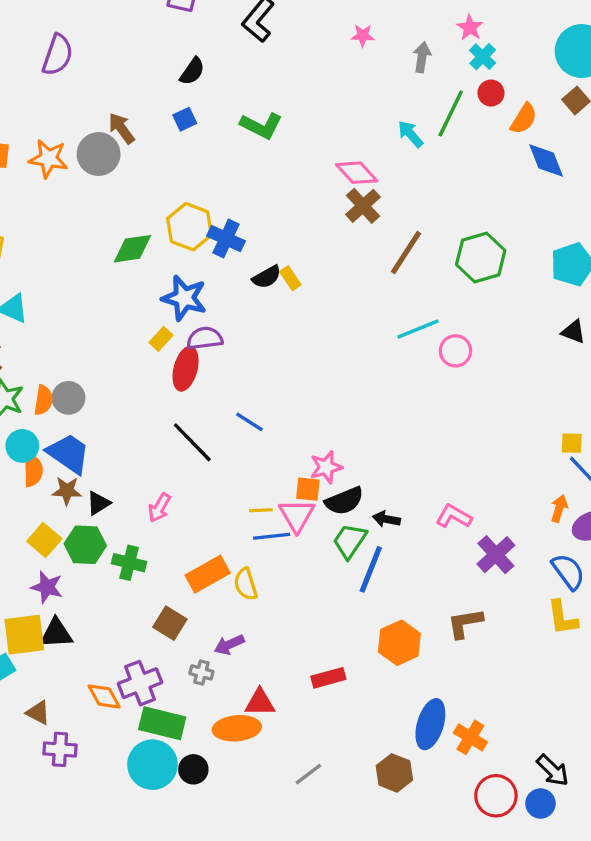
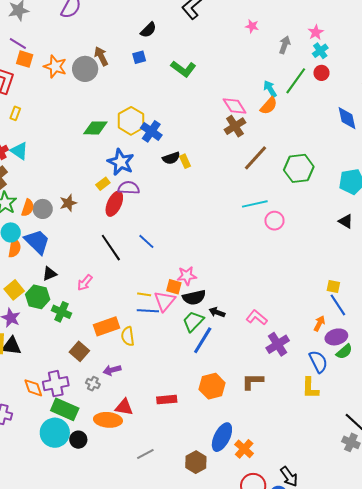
orange semicircle: (524, 119) -> (269, 106), moved
brown star: (67, 491) -> (68, 203), moved, turned -30

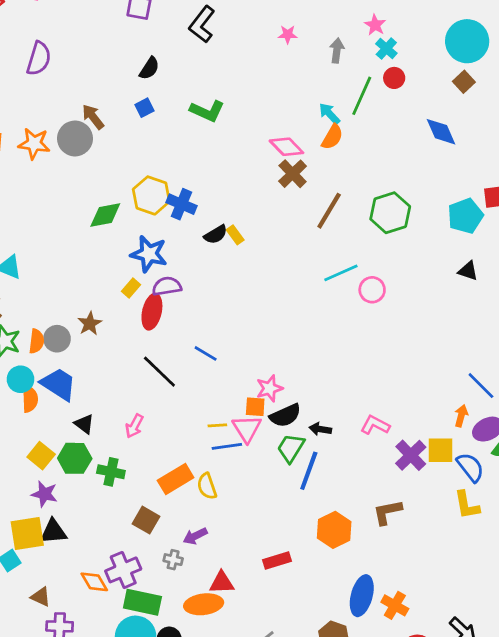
black triangle: (50, 274) -> (84, 424), turned -49
yellow square: (333, 287) -> (441, 450), moved, size x1.5

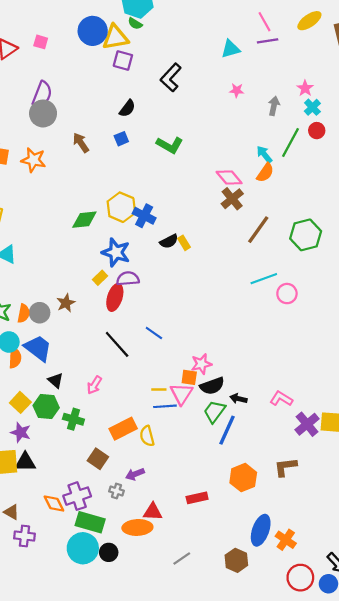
gray circle: (75, 138) -> (43, 113), moved

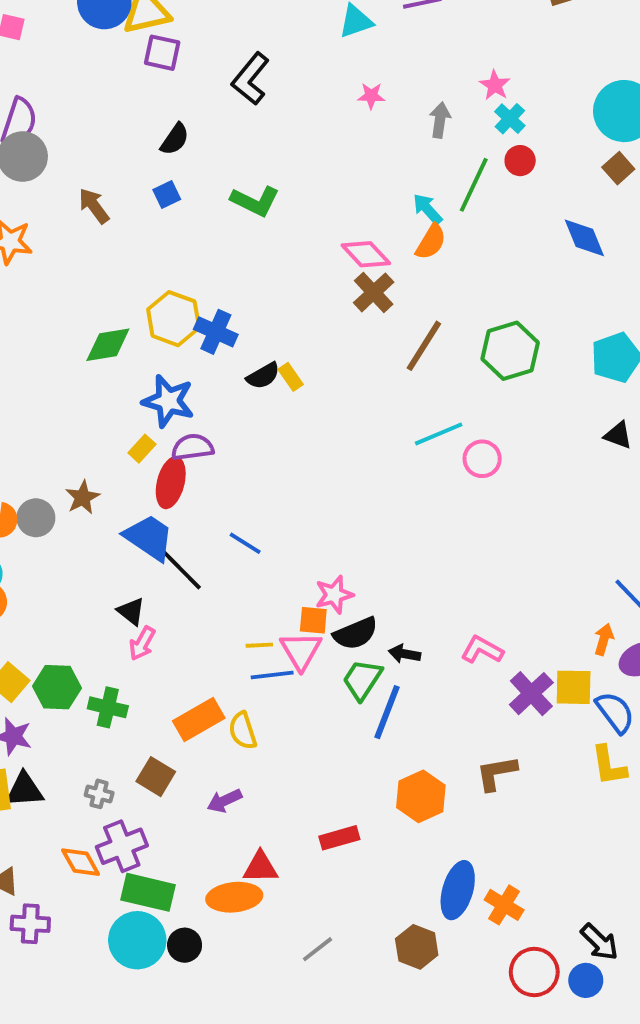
blue trapezoid: (38, 348) -> (149, 537), moved
black triangle: (56, 380) -> (131, 611), moved
gray cross: (116, 491) -> (99, 794), moved

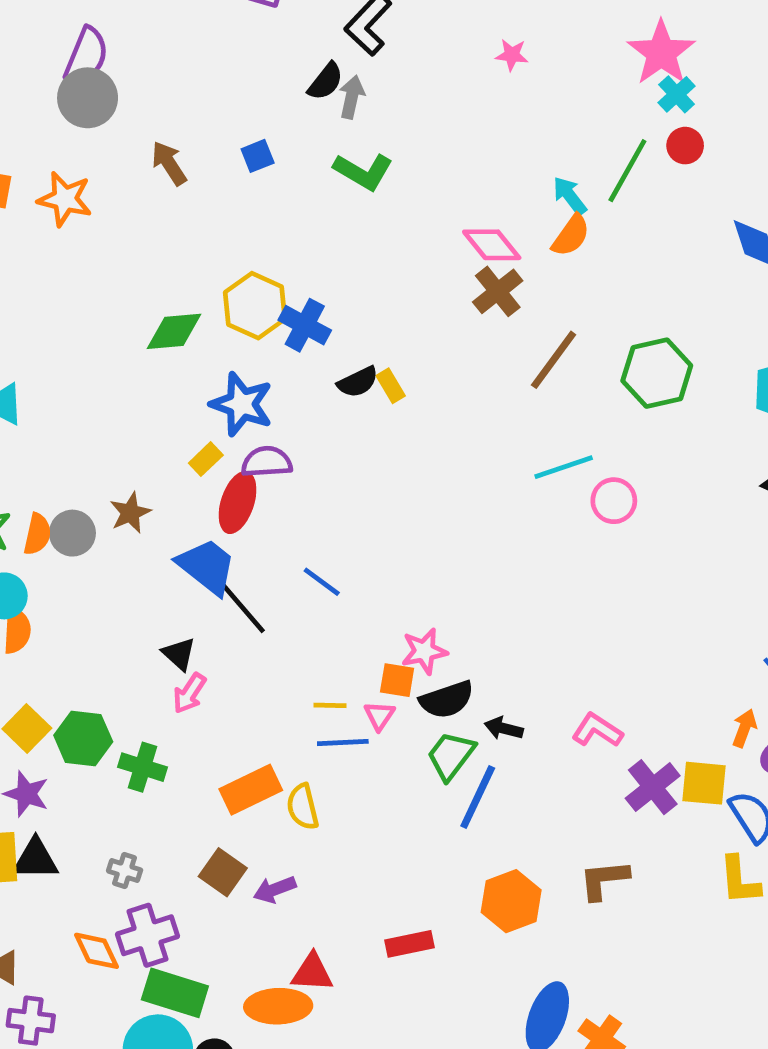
pink star: (495, 85) -> (661, 53), size x1.8
gray arrow: (440, 120) -> (352, 97), moved
black semicircle: (175, 139) -> (326, 81), moved
pink triangle: (301, 651) -> (379, 716), size x0.6
brown square: (156, 777) -> (223, 872), moved

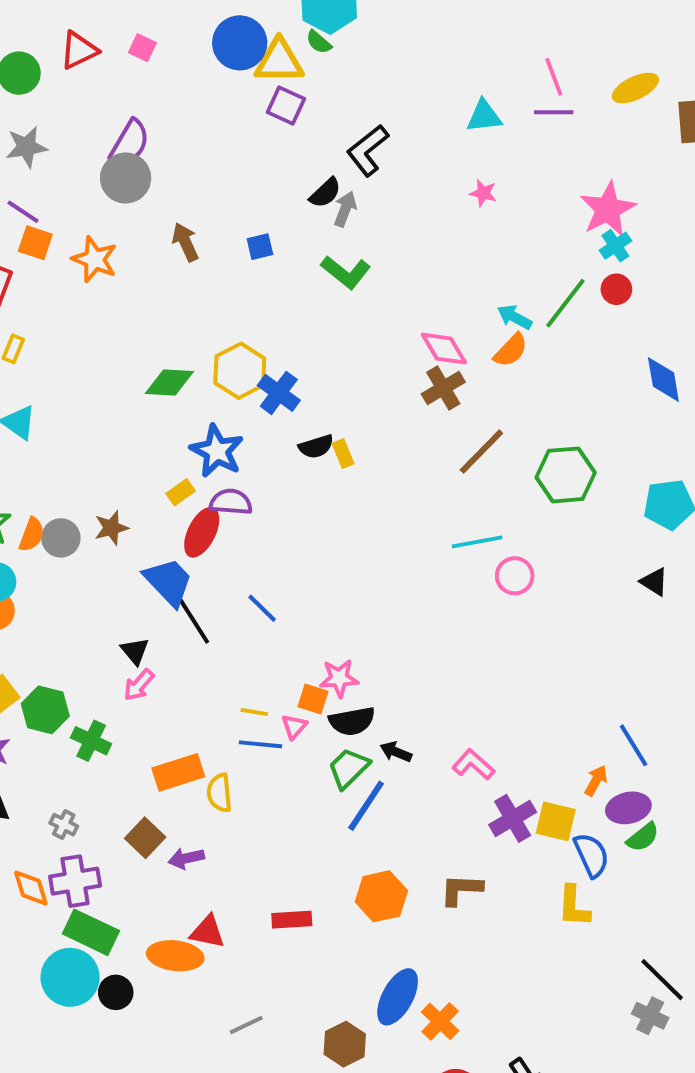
cyan arrow: (570, 196) -> (515, 317), turned -32

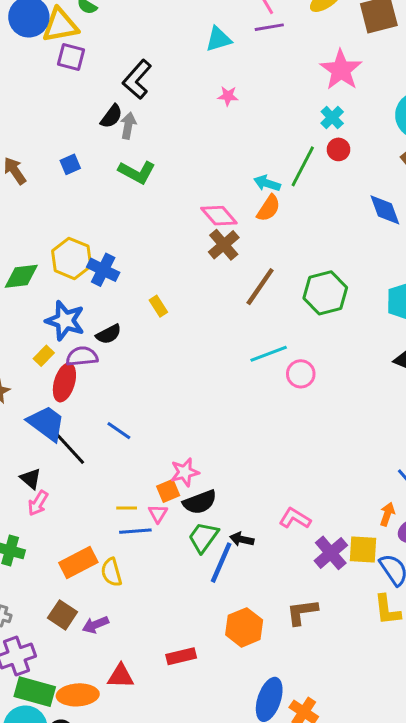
pink star: (608, 209) -> (341, 70), moved
black semicircle: (316, 447) -> (109, 334), moved
orange square: (313, 699) -> (168, 491), turned -30
black arrow: (396, 752) -> (242, 539), moved
orange ellipse: (175, 956) -> (78, 695), moved

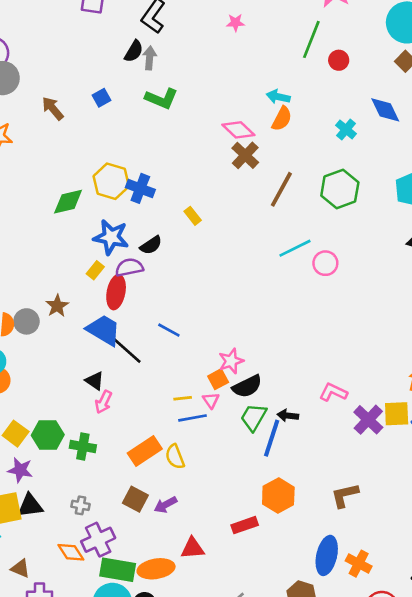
cyan cross: (332, 118) -> (346, 130), moved
green line: (303, 166) -> (311, 39), moved
brown L-shape: (302, 612) -> (345, 495), moved
orange hexagon: (244, 627) -> (278, 496), moved

